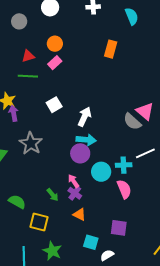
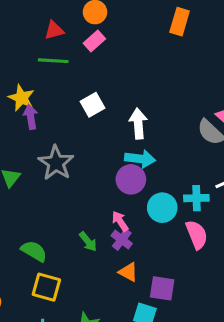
white arrow: (84, 117) -> (138, 124), turned -30
yellow square: (39, 222) -> (46, 287), moved
purple square: (119, 228) -> (162, 288), moved

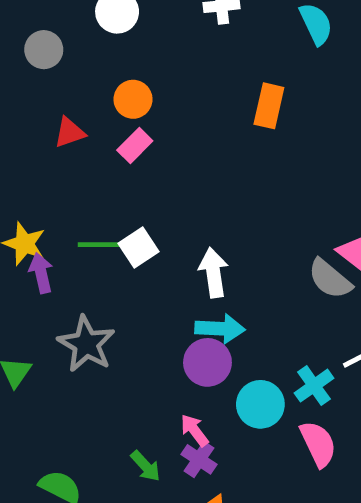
green line: (53, 61) -> (102, 245), moved
cyan cross: (196, 198) -> (314, 386), turned -30

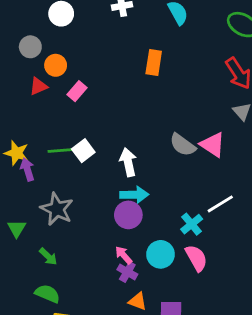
gray circle: (44, 50) -> (30, 47), moved
orange circle: (133, 99) -> (56, 65), moved
gray semicircle: (330, 279) -> (183, 145), moved
cyan circle: (260, 404) -> (161, 254), moved
green arrow: (146, 466) -> (48, 257), moved

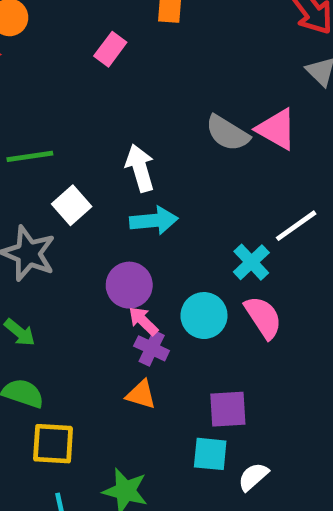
pink rectangle: (77, 91) -> (110, 49), moved
white square: (83, 151) -> (72, 205), moved
purple circle: (128, 215) -> (129, 285), moved
orange triangle: (138, 301) -> (141, 394), moved

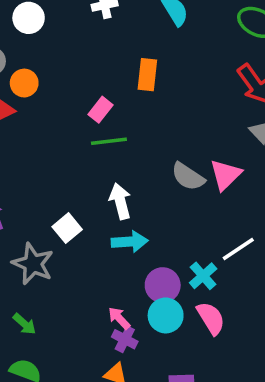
pink triangle: (277, 129) -> (226, 175), turned 44
green line: (30, 156) -> (109, 141), moved
purple circle: (129, 285) -> (163, 285), moved

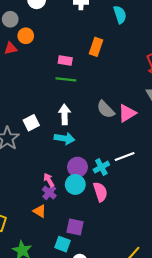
pink rectangle: (100, 110) -> (65, 61), turned 48

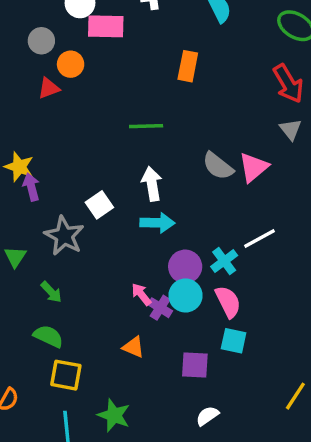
pink rectangle: (65, 61) -> (106, 26), moved, size x1.5
purple cross: (49, 193) -> (160, 308), moved
cyan square: (62, 244) -> (234, 341), moved

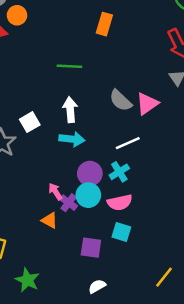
white line: (260, 239) -> (128, 143), moved
pink semicircle: (228, 302) -> (120, 202), turned 100
orange triangle: (133, 347) -> (49, 220), moved

